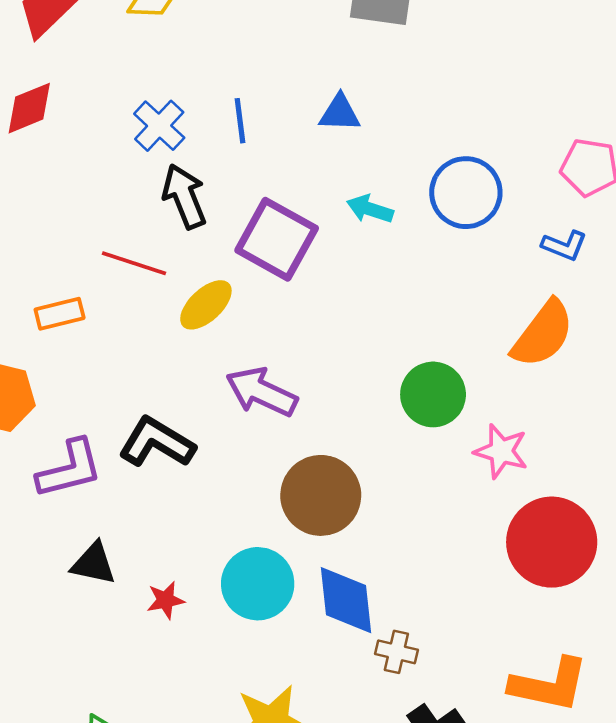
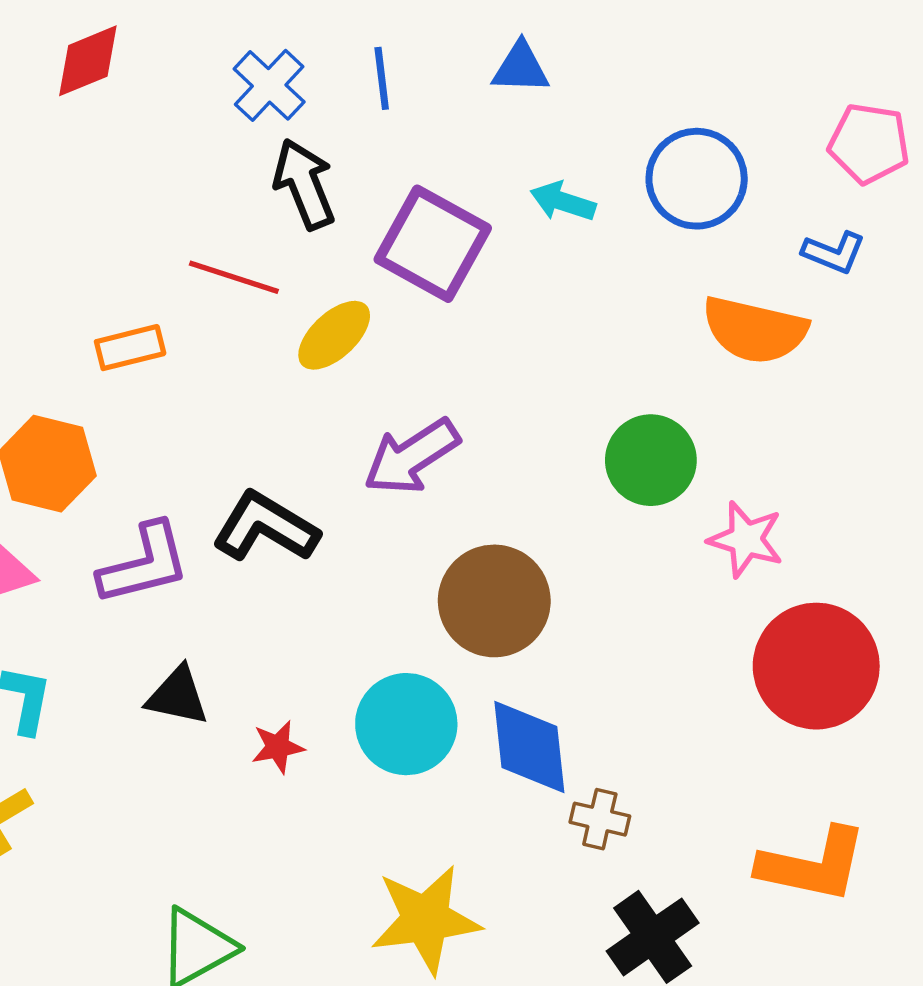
orange semicircle: (543, 334) -> (755, 330), moved, turned 66
purple arrow: (261, 392) -> (412, 457), turned -58

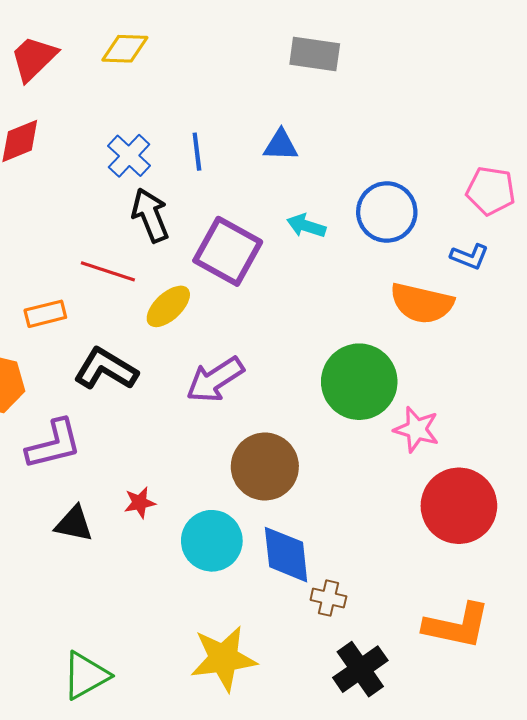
green circle: (651, 460) -> (359, 382), size x1.4
black L-shape: (266, 527) -> (106, 369), moved
red star: (278, 747) -> (140, 503), moved

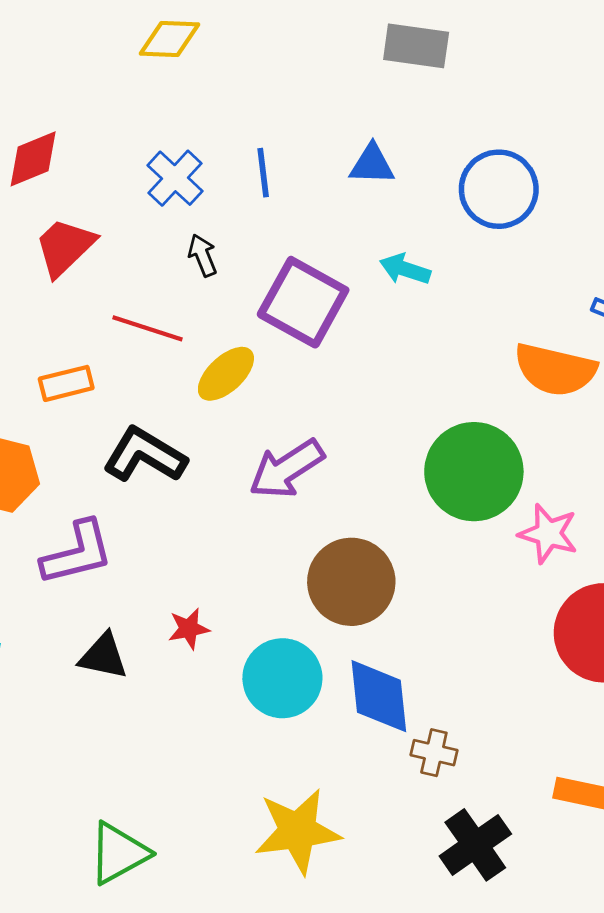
red trapezoid: (34, 58) -> (65, 247), moved
blue circle: (387, 212) -> (499, 189), moved
black arrow: (150, 215) -> (203, 255), size x0.6

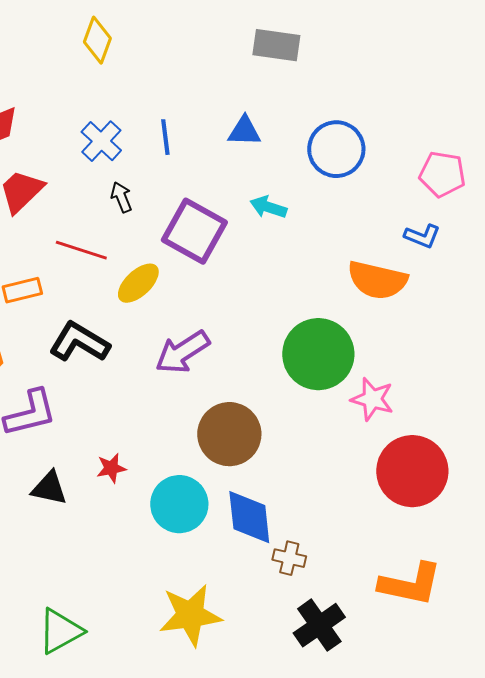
yellow diamond: (169, 39) -> (97, 40), turned -72

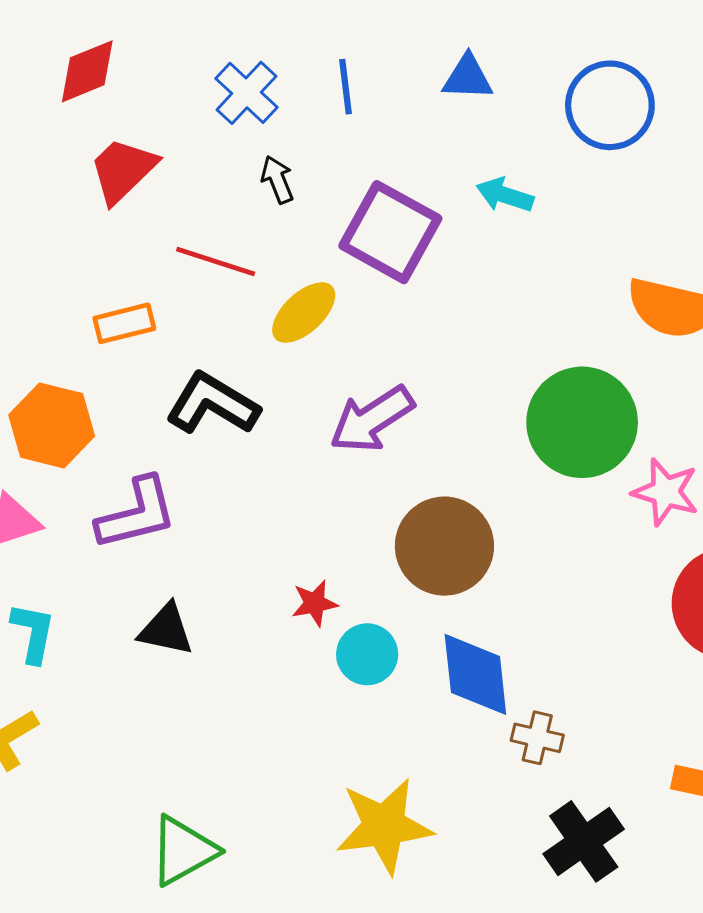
red star: (111, 468) -> (315, 603), moved
cyan circle: (179, 504) -> (367, 654), size x0.7

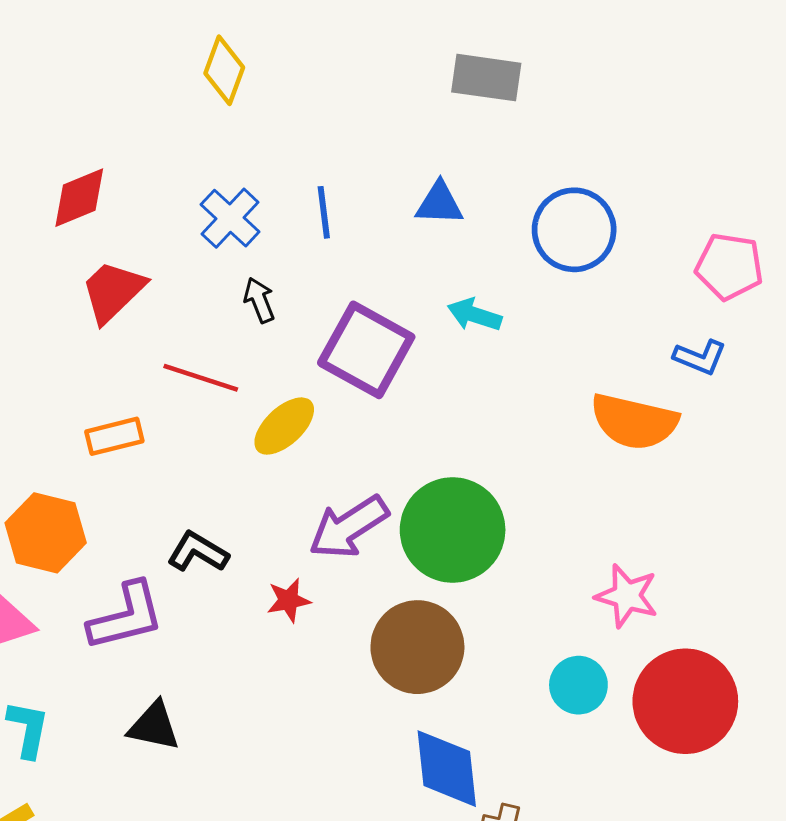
black L-shape: (212, 404) -> (198, 552), moved, size x0.7
green circle: (582, 422) -> (453, 530), moved
red star: (315, 603) -> (289, 600), moved
cyan circle: (367, 654) -> (578, 685), moved

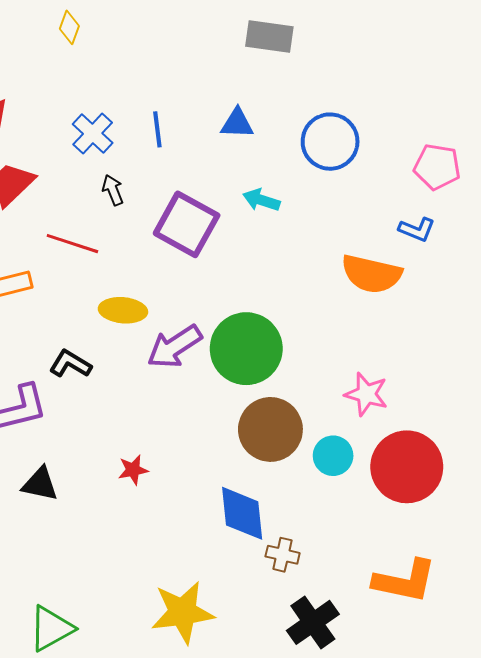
yellow diamond: (224, 70) -> (69, 27), moved, size x0.7
yellow ellipse: (284, 426) -> (123, 310), moved, turned 48
red star: (289, 600) -> (133, 470), moved
brown circle: (417, 647) -> (270, 429), moved

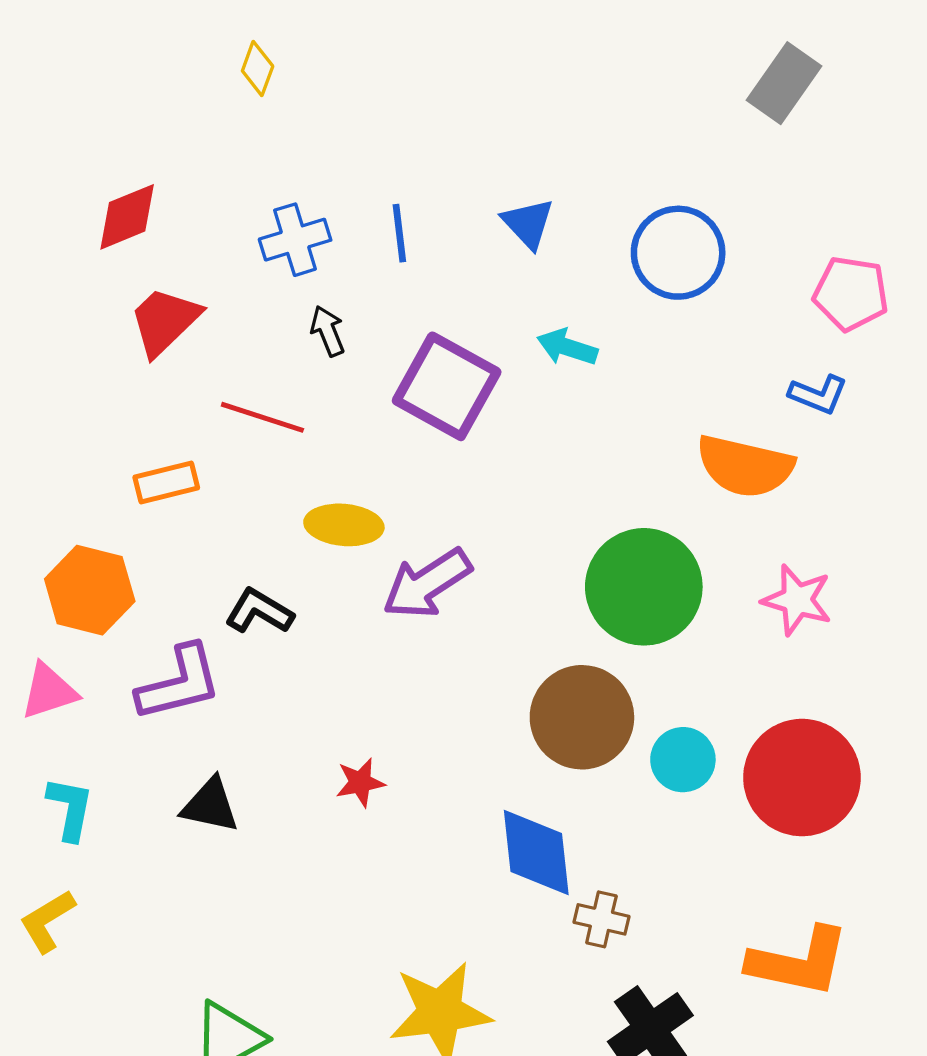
gray rectangle: (269, 36) -> (784, 83), moved, turned -63
blue triangle: (237, 123) -> (528, 223), turned 45
blue cross: (93, 133) -> (295, 240), turned 30
green circle: (246, 349) -> (644, 587), moved
pink star: (366, 394) -> (797, 600), moved

